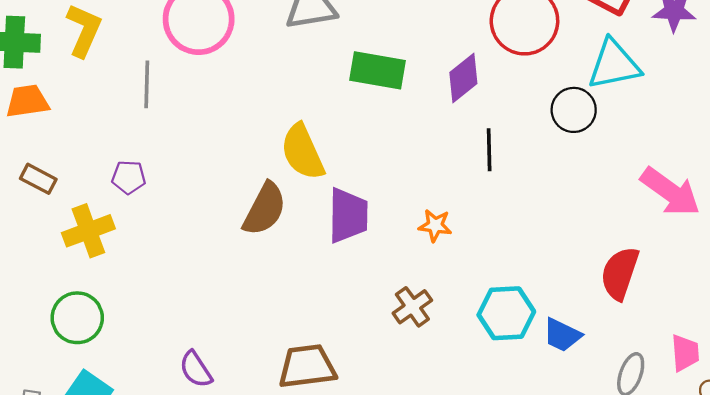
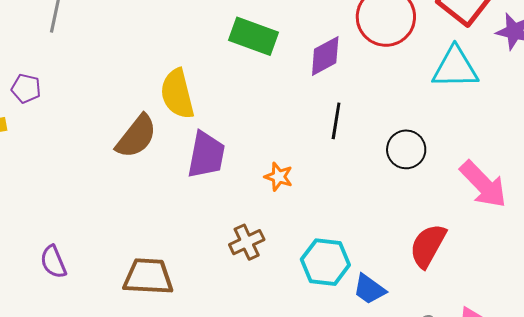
black circle: (574, 110) -> (406, 149), moved

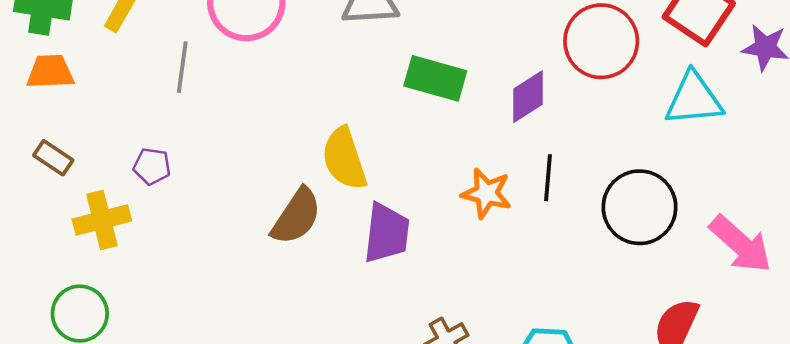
black circle: (406, 149) -> (640, 207), size x1.5
orange star: (279, 177) -> (486, 193), moved, size x1.4

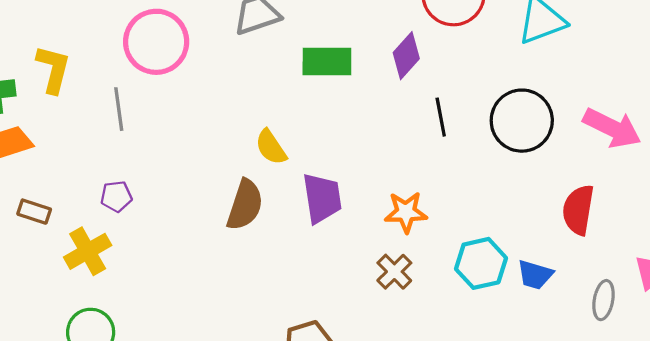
yellow semicircle: (344, 159) -> (271, 147), size x0.7
orange star: (486, 193) -> (406, 212), moved

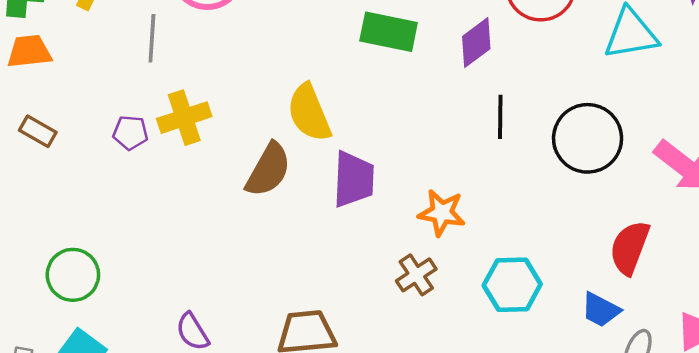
yellow semicircle: (271, 147) -> (309, 113), size x1.4
yellow cross: (88, 251) -> (184, 118), moved
blue trapezoid: (535, 275) -> (601, 310), moved

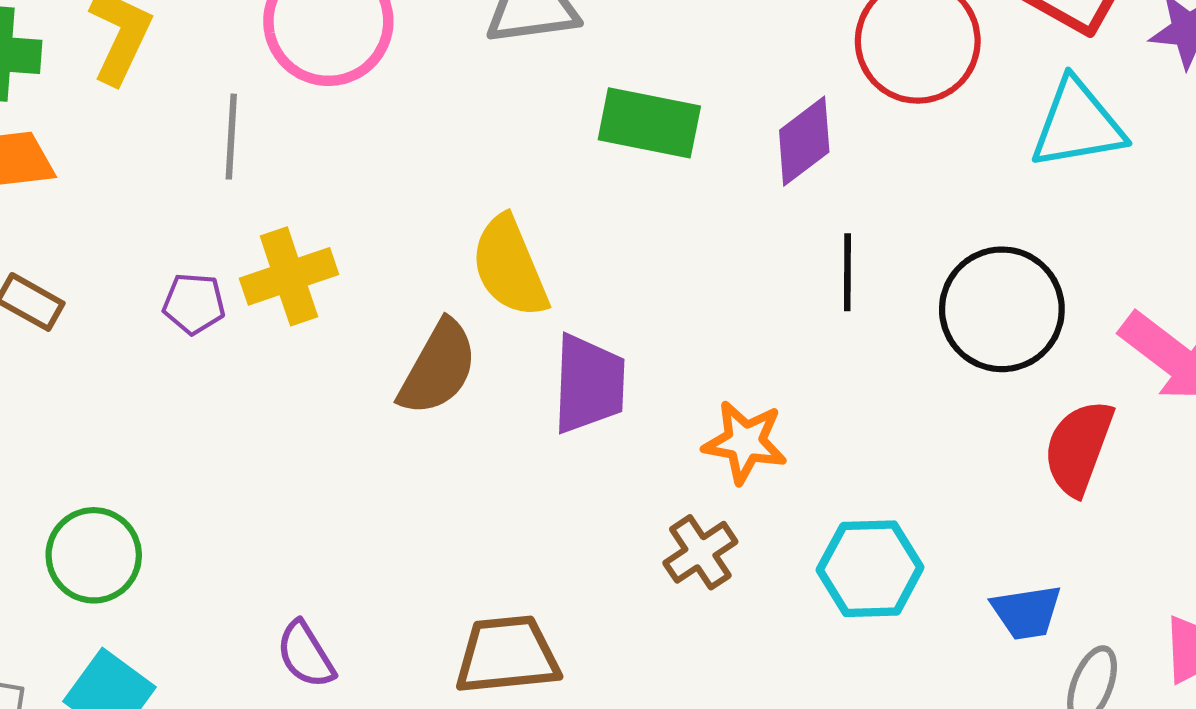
red semicircle: (630, 248) -> (1079, 448), moved
blue trapezoid: (601, 310) -> (1027, 612), turned -36

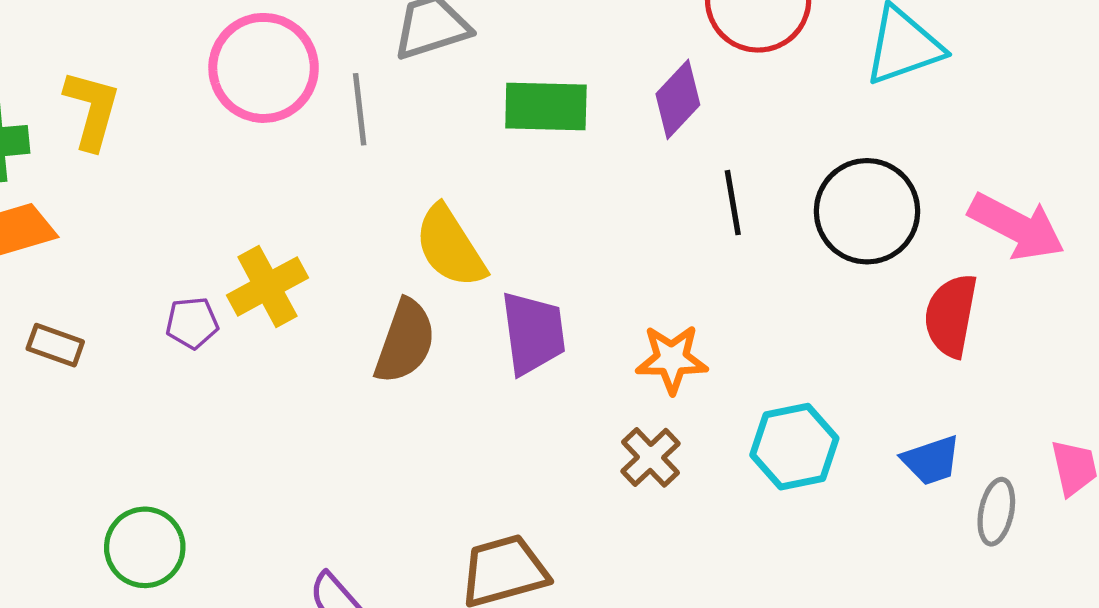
gray line: (231, 137) -> (360, 109), moved

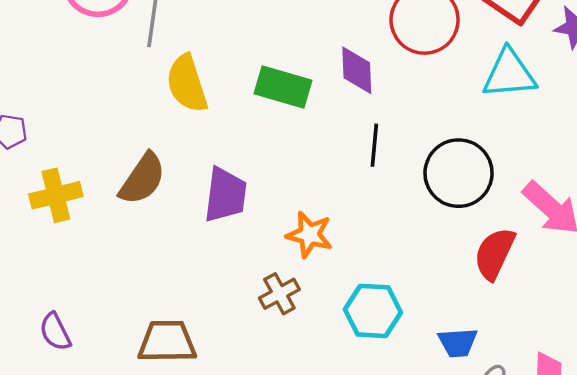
purple diamond: (678, 99) -> (357, 70), turned -60
green rectangle: (546, 107) -> (283, 87), moved
yellow semicircle: (450, 247) -> (187, 84), moved
yellow cross: (267, 286) -> (56, 195), moved

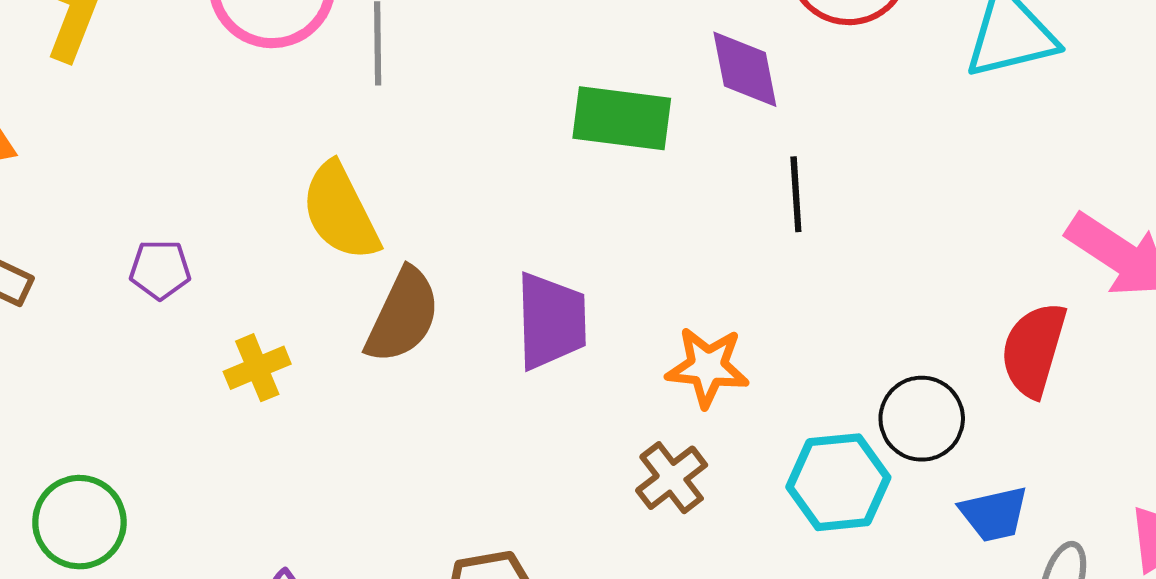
yellow semicircle: (187, 84) -> (340, 212), moved
black circle: (459, 173) -> (922, 419), moved, size x0.7
yellow cross: (56, 195) -> (257, 368), size x0.7

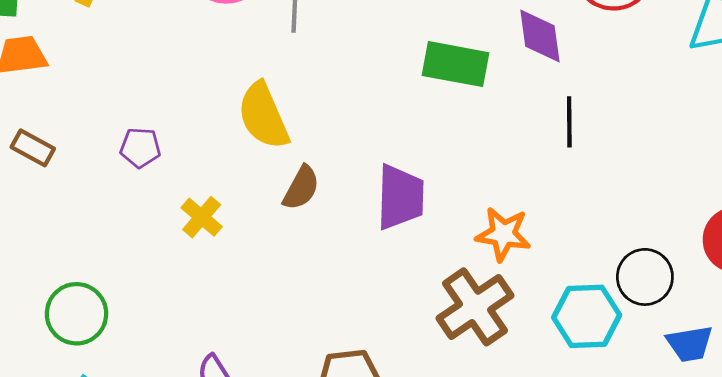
brown semicircle: (403, 316) -> (301, 188), size x0.7
yellow cross: (257, 368) -> (202, 217), turned -30
brown cross: (672, 478) -> (475, 307), size x1.6

